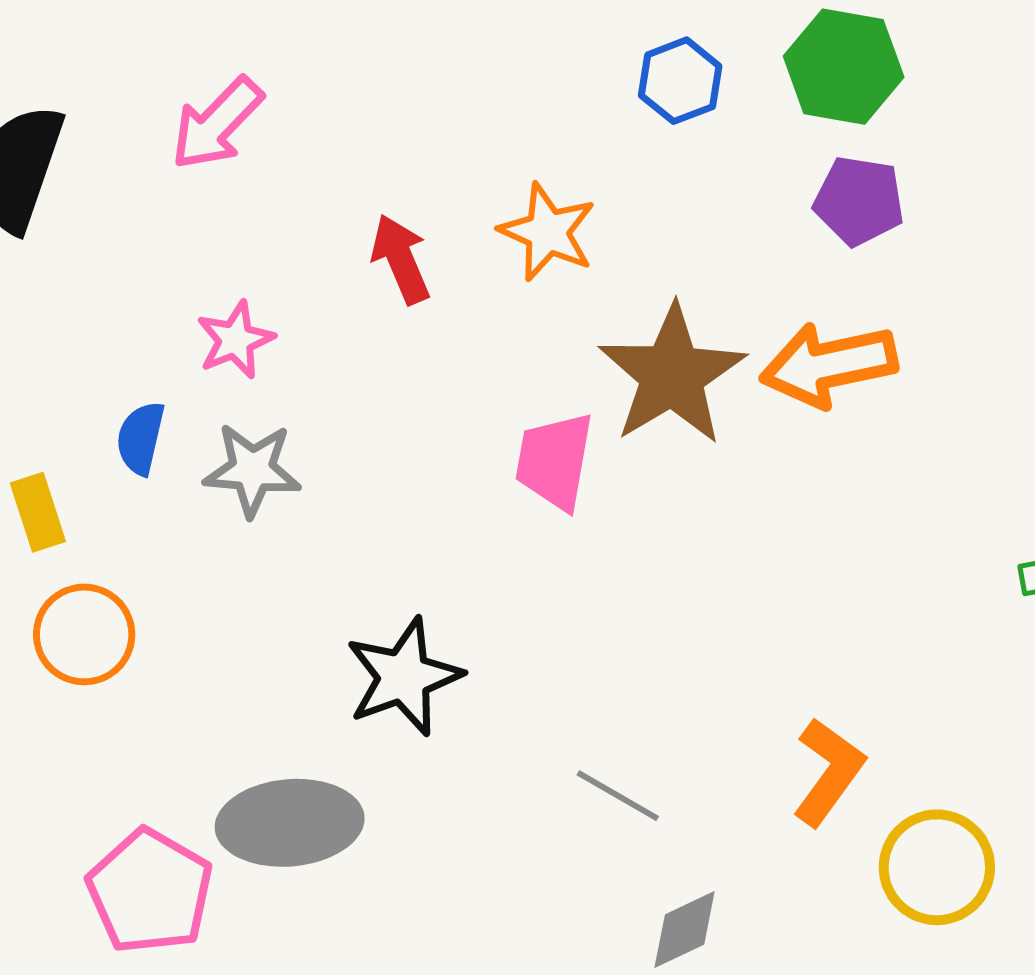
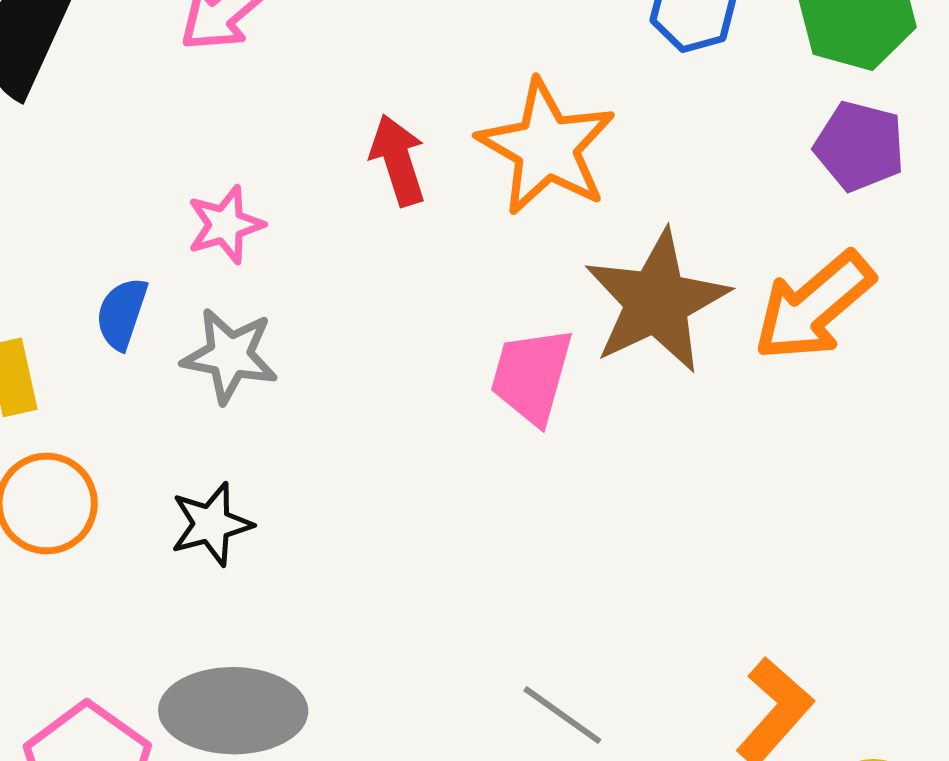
orange star: (548, 232) -> (547, 147), size x1.4
orange arrow: (829, 365) -> (814, 306), turned -34
black star: (404, 677) -> (211, 524), moved, size x0.7

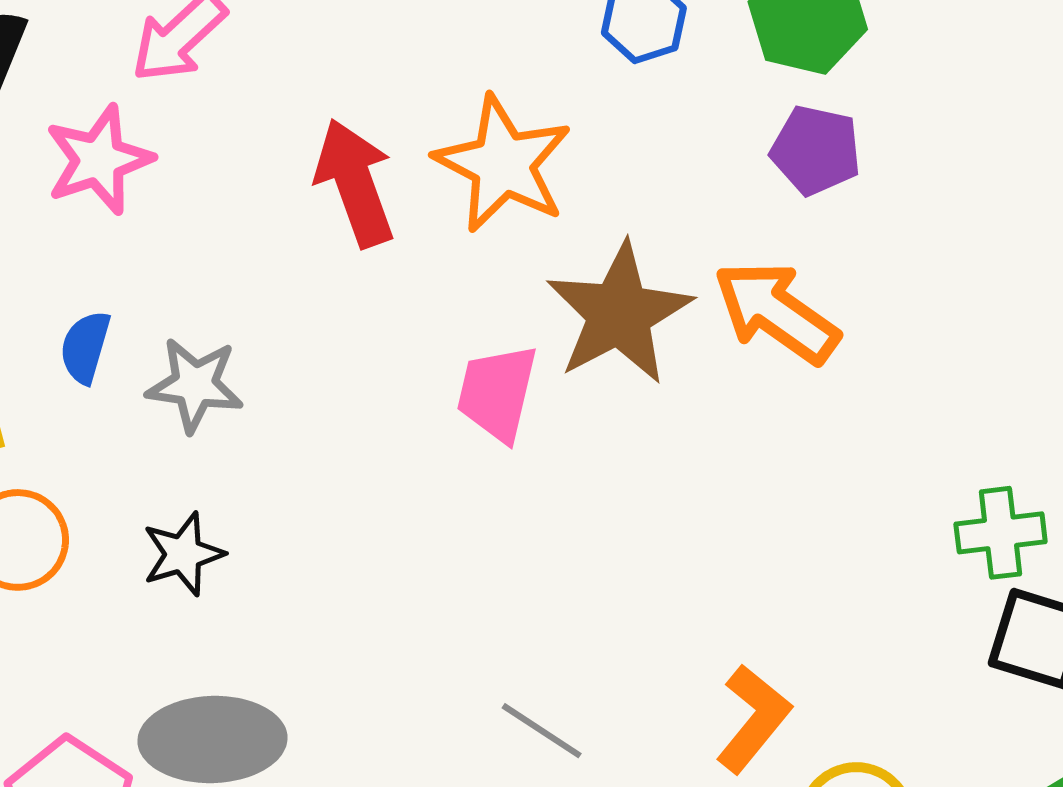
red arrow: (398, 160) -> (355, 183), size x1.4
pink star: (225, 225) -> (99, 160), moved, size x1.4
orange arrow: (814, 306) -> (776, 312), turned 78

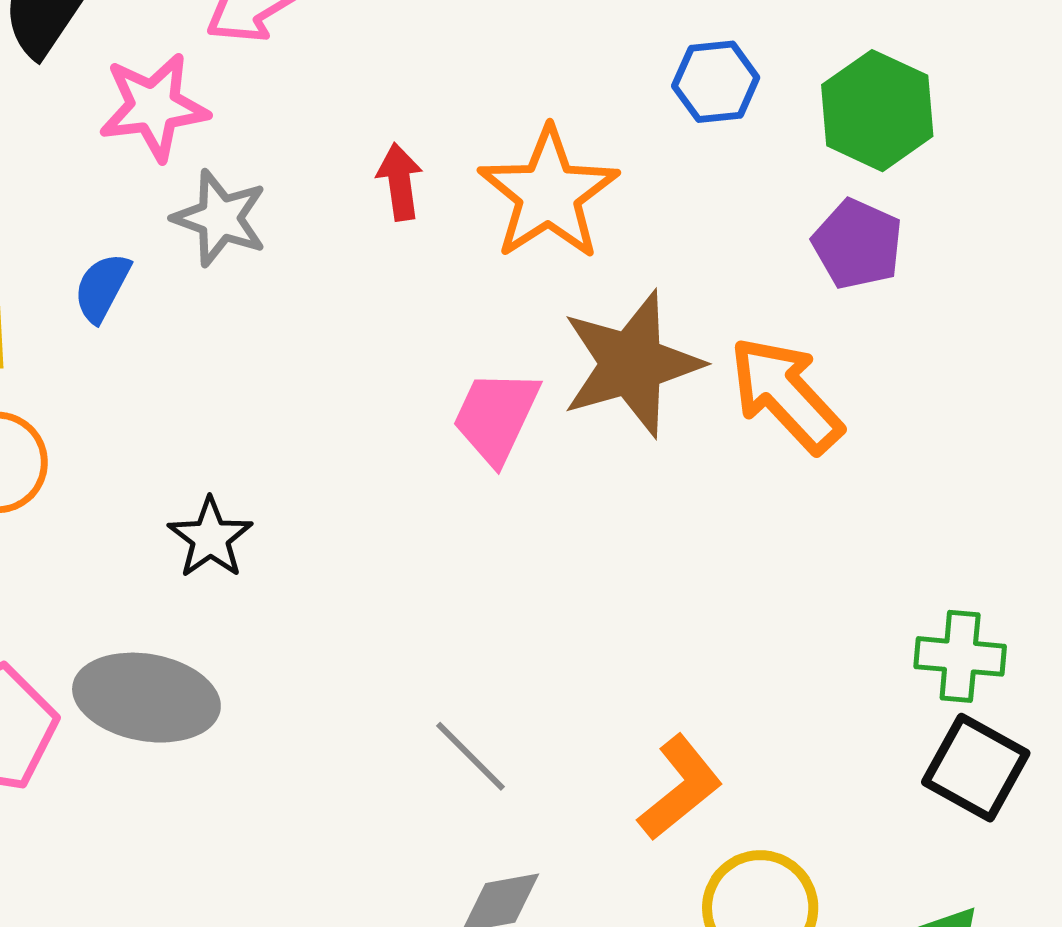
red arrow: (355, 183) -> (400, 182), size x0.6
gray star: (195, 385) -> (220, 218), moved
black star: (183, 554) -> (210, 538), moved, turned -30

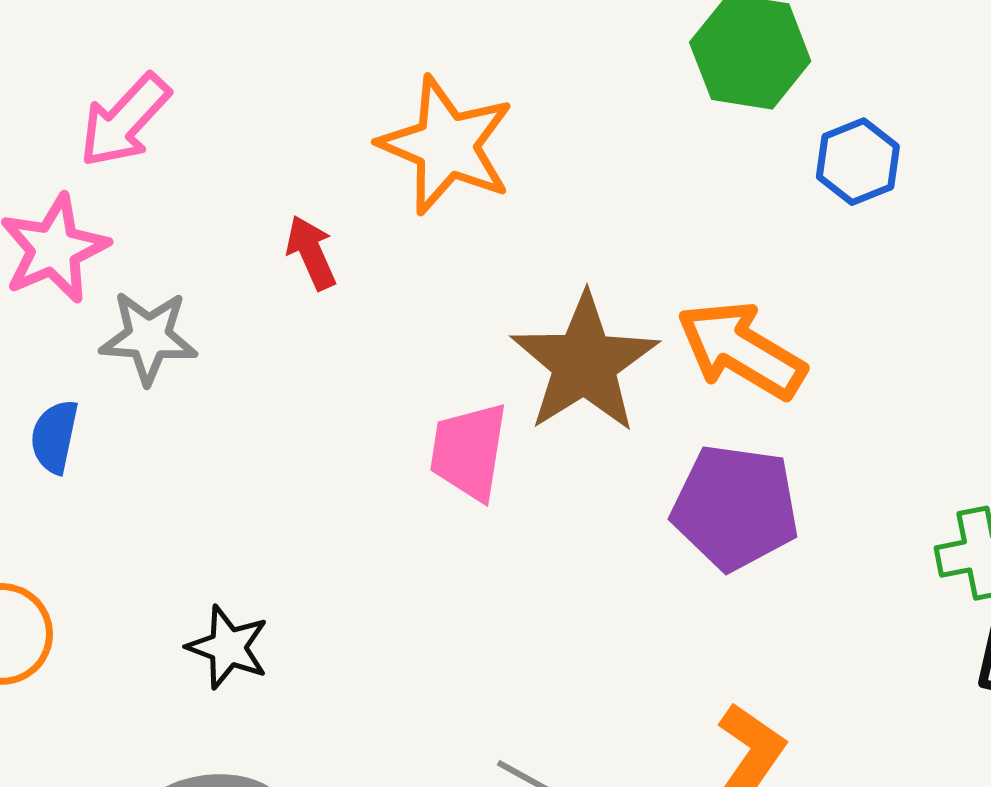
blue hexagon: (716, 82) -> (858, 162), moved
orange star: (549, 194) -> (446, 145), moved
purple pentagon: (857, 244) -> (735, 507), moved, size x1.4

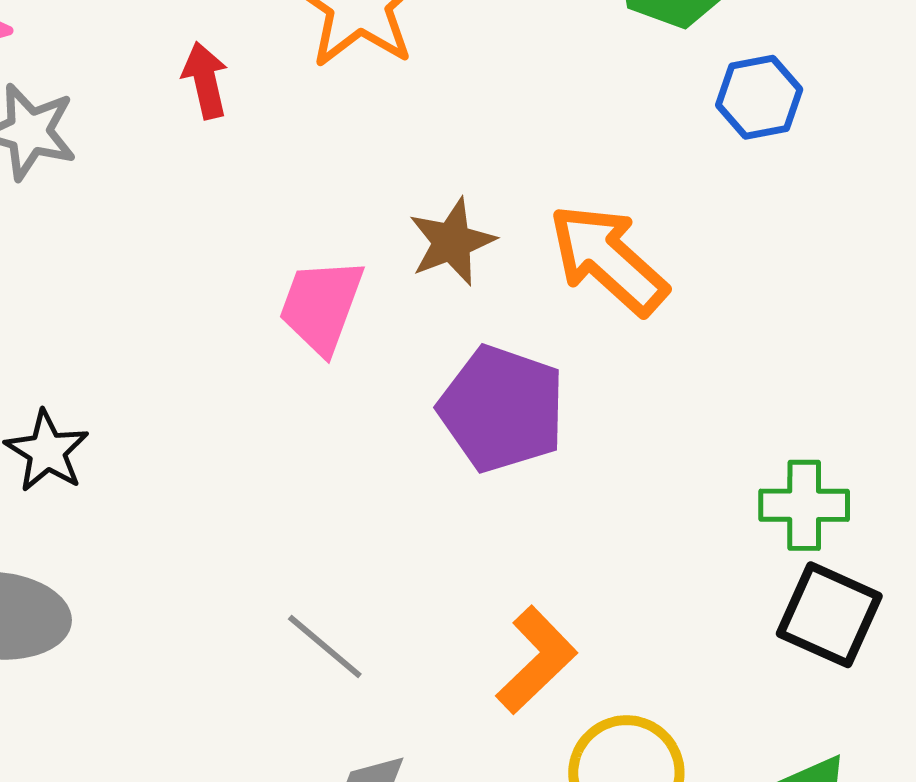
brown star: (584, 363) -> (452, 242), size x0.6
purple pentagon: (735, 507) -> (502, 409), moved

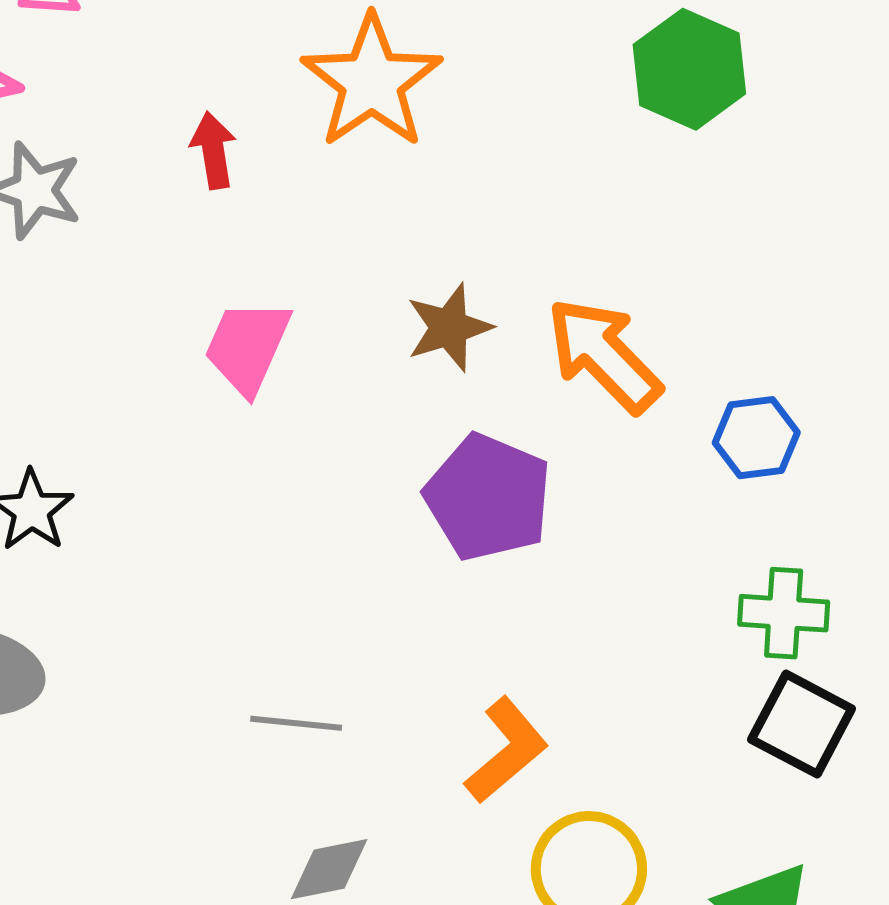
blue hexagon: (759, 97) -> (756, 438), moved
pink trapezoid: (321, 306) -> (247, 347), moved
gray line: (325, 647) -> (296, 723), turned -38

